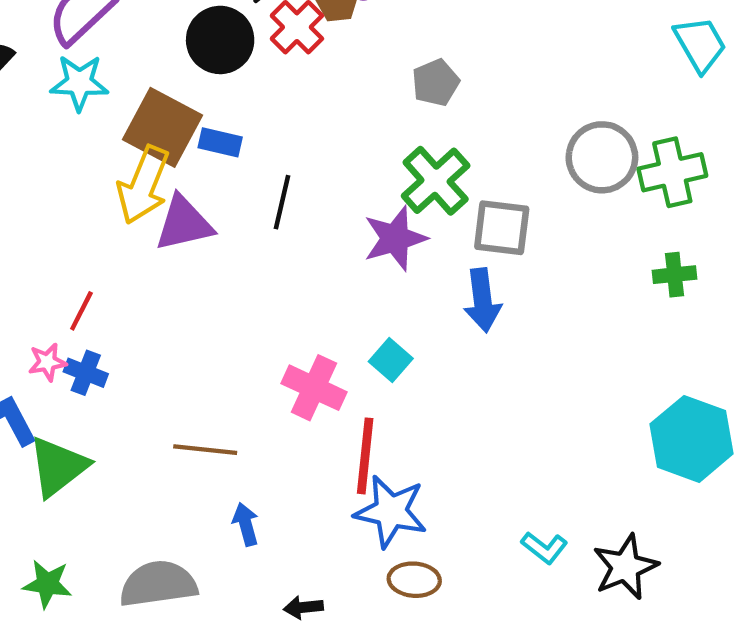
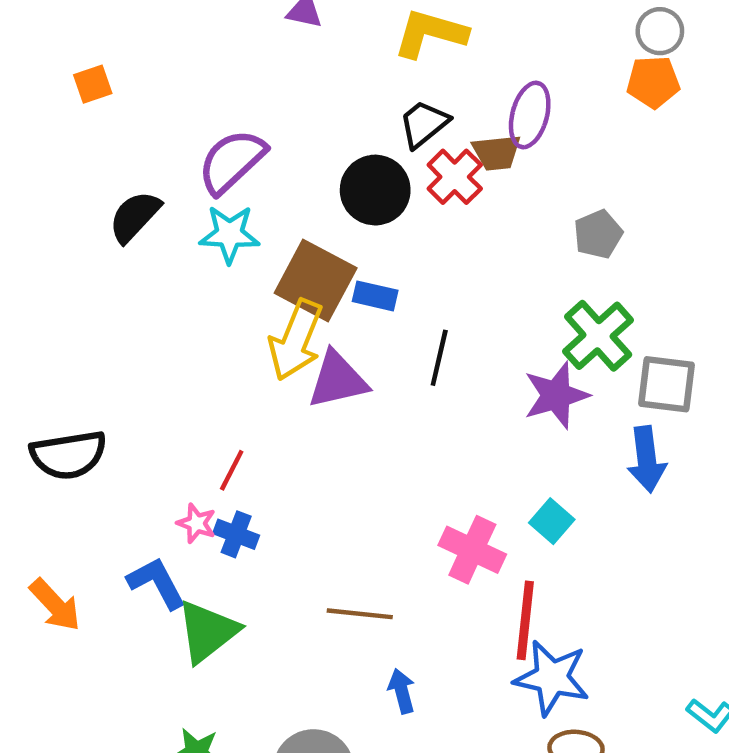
pink star: (47, 362) -> (196, 523), turned 30

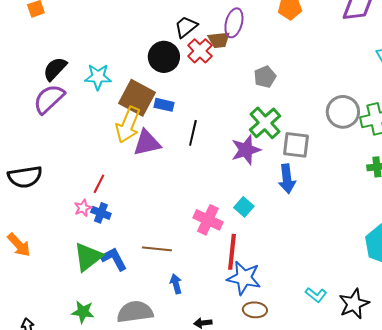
purple semicircle: (232, 161) -> (49, 99), moved
pink star: (196, 523) -> (83, 208), turned 30
blue L-shape: (157, 583) -> (114, 259), moved

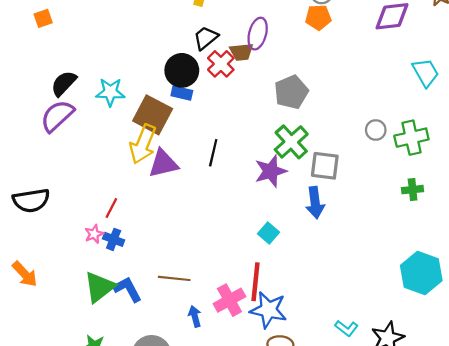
gray pentagon: (265, 77) -> (291, 92), size x1.4
blue rectangle: (164, 105) -> (182, 93), moved
gray circle: (343, 112) -> (376, 130), size x0.6
pink cross: (208, 220) -> (229, 300), moved, turned 36

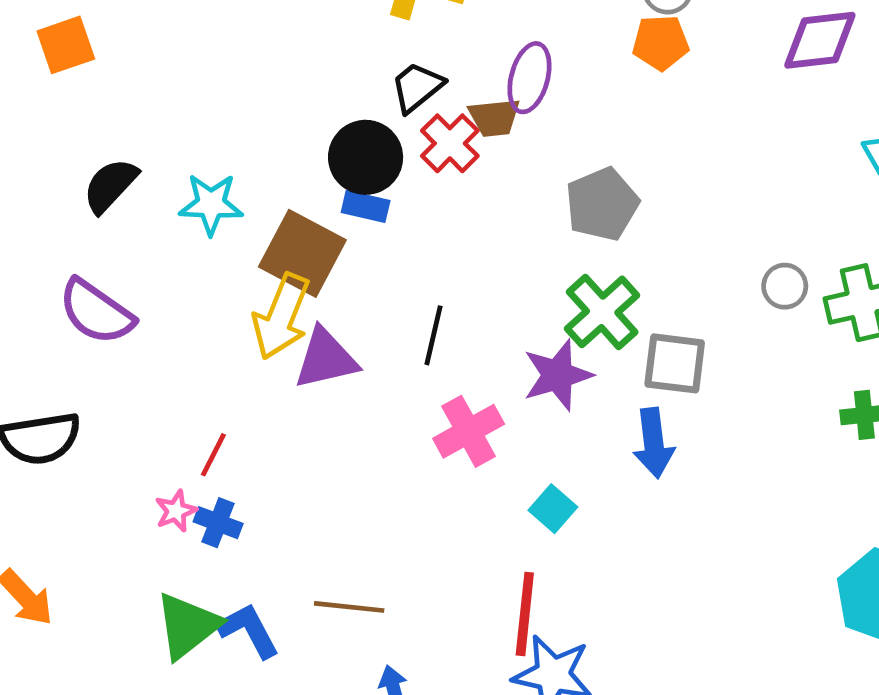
orange square: (43, 18) -> (66, 45), size x1.4
purple semicircle: (57, 116) -> (96, 312), moved, turned -102
pink cross: (229, 300) -> (469, 431), moved

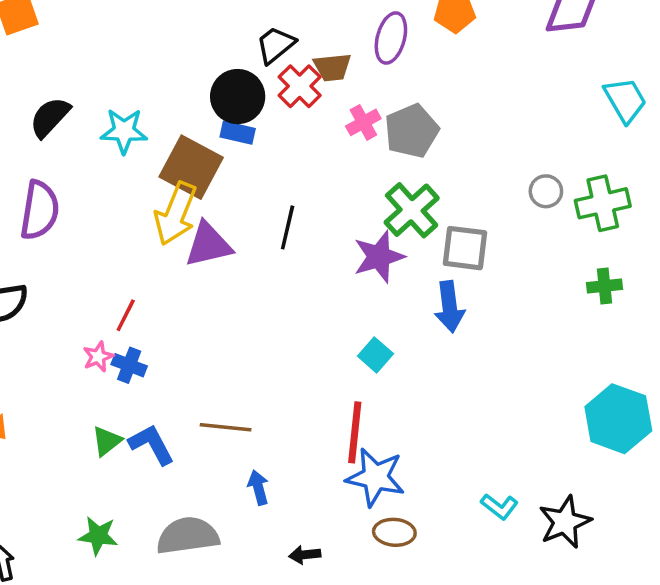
purple ellipse: (529, 78) -> (391, 38), moved
purple semicircle: (96, 312) -> (40, 210), turned -116
pink cross: (469, 431) -> (363, 122), moved, size x0.7
green triangle: (188, 626) -> (107, 441), size x0.6

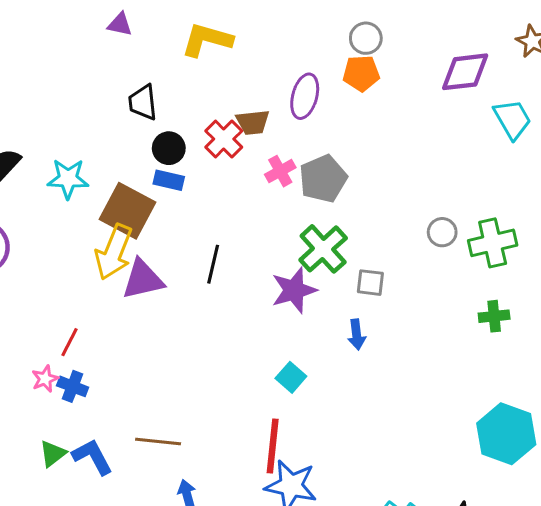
black trapezoid: (276, 45) -> (143, 102), moved, turned -57
black circle: (238, 97) -> (169, 148), size x0.7
cyan trapezoid: (625, 100) -> (512, 119), moved
gray square: (465, 248) -> (370, 283), size x0.7
blue arrow: (449, 307) -> (357, 335), size x0.7

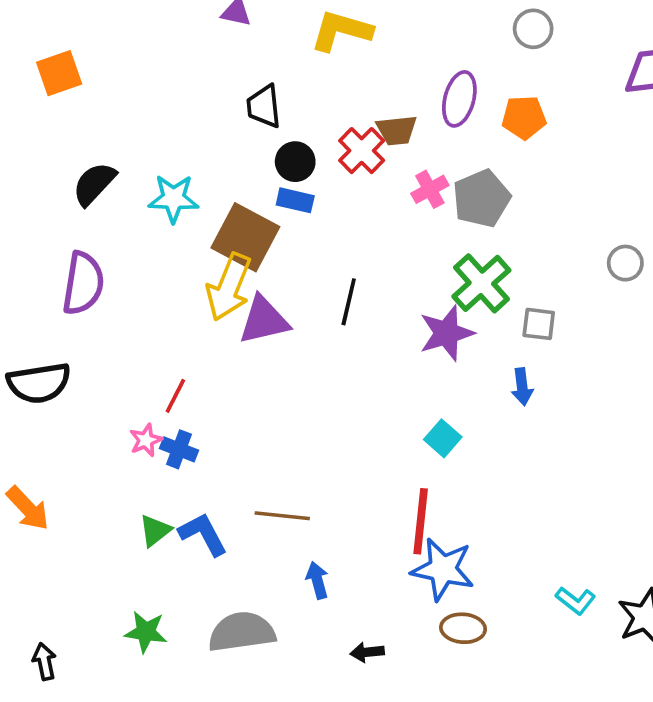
orange pentagon: (361, 73) -> (524, 117), moved

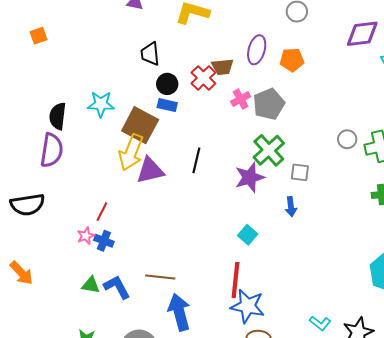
orange square: (59, 73) -> (39, 36), size x0.7
black semicircle: (94, 184) -> (58, 116), moved, turned -36
green triangle: (155, 530) -> (91, 285), turned 48
blue arrow: (317, 580) -> (179, 312), size x1.8

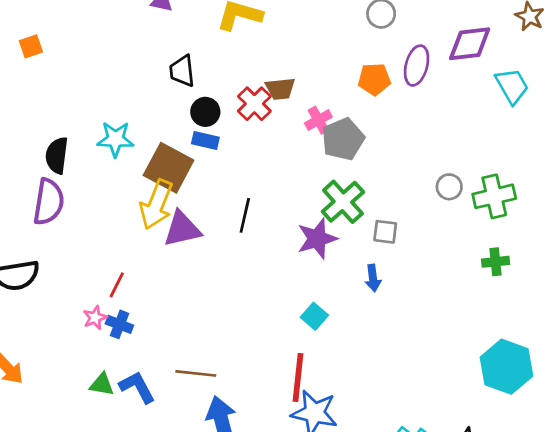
purple ellipse: (257, 50) -> (417, 66), moved
pink cross: (241, 99) -> (318, 120), moved

